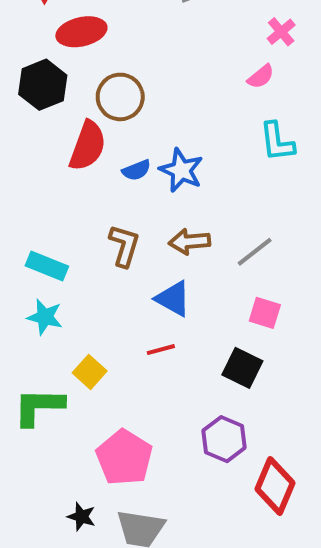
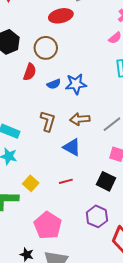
red ellipse: (81, 32) -> (61, 16), moved
red semicircle: (88, 146) -> (30, 72), size x0.7
blue star: (181, 170) -> (76, 84), turned -30
red line: (161, 350) -> (66, 181), moved

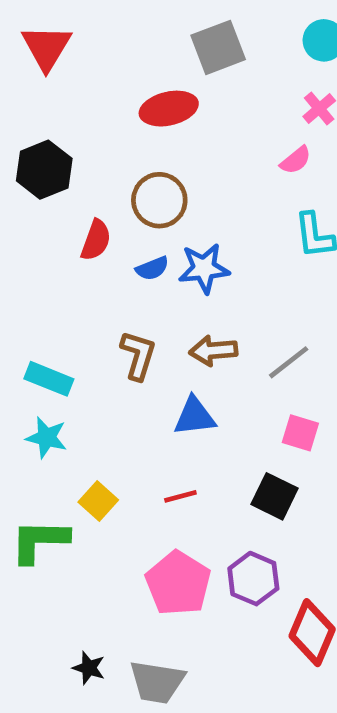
brown circle: (46, 48) -> (159, 200), moved
blue triangle: (72, 147) -> (195, 416), turned -36
pink pentagon: (48, 225) -> (178, 583), moved

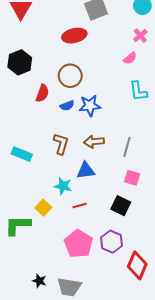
gray line: (289, 362) -> (127, 147), turned -36
cyan star: (47, 438) -> (63, 186), moved

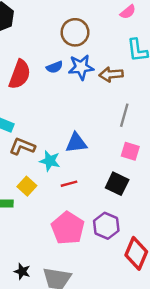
brown circle: (70, 76) -> (75, 32), moved
red semicircle: (42, 93) -> (20, 74), moved, size x1.4
brown arrow: (94, 142) -> (111, 74), moved
brown L-shape: (61, 144) -> (22, 146), moved, turned -85

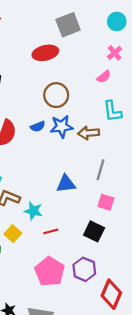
blue triangle: (76, 143) -> (66, 184), moved

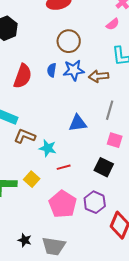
blue semicircle: (38, 126) -> (52, 70), turned 120
yellow square: (13, 234) -> (32, 179), moved

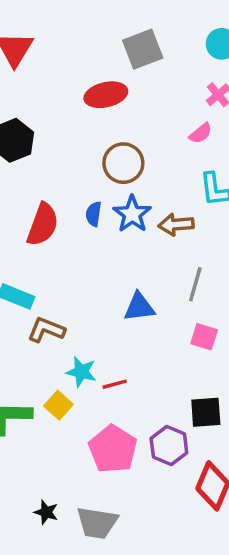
blue star: (74, 70) -> (132, 214), turned -30
cyan star: (48, 148) -> (81, 372), moved
black square: (104, 167) -> (206, 412), moved, turned -30

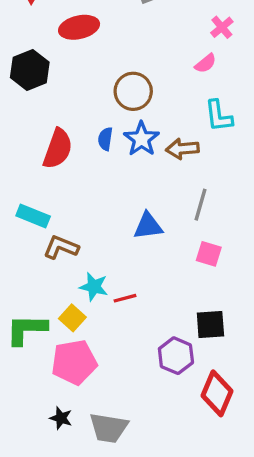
red ellipse: (106, 95) -> (79, 27), moved
pink pentagon: (113, 449) -> (74, 362), moved, turned 30

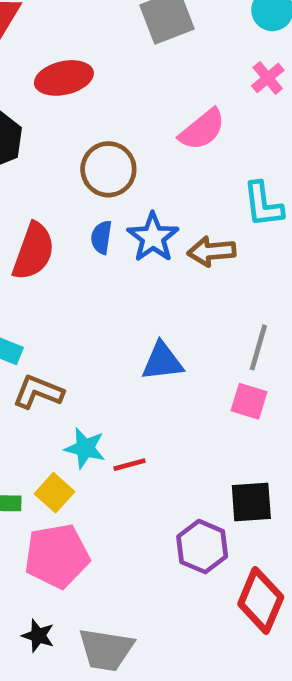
pink semicircle: (205, 63) -> (202, 130), moved, size x1.5
brown circle: (133, 91) -> (108, 169), moved
gray line: (201, 205) -> (258, 347), moved

